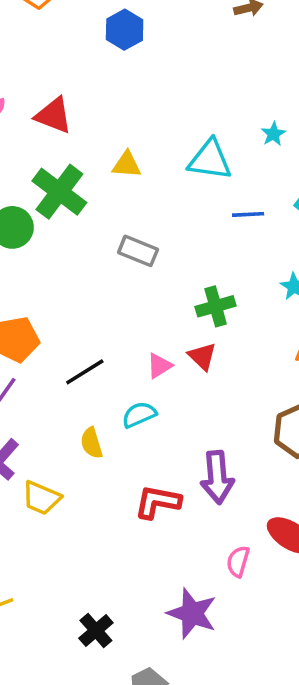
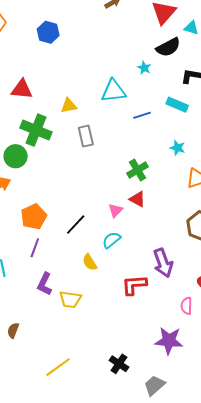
gray rectangle: (138, 251) -> (86, 136), moved, turned 70

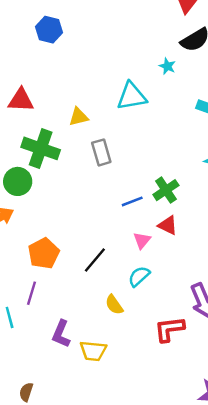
blue line: (142, 115) -> (132, 201), moved
purple line: (35, 248) -> (31, 293), moved

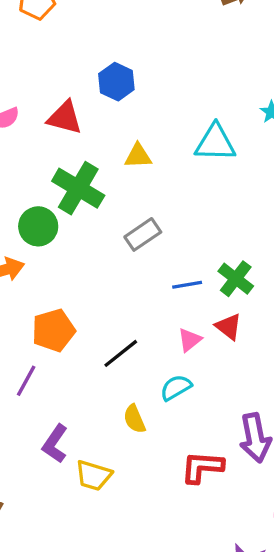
blue hexagon: (49, 30) -> (116, 82), moved
gray rectangle: (101, 152) -> (143, 234), moved, turned 60
green cross: (166, 190) -> (236, 279), turned -30

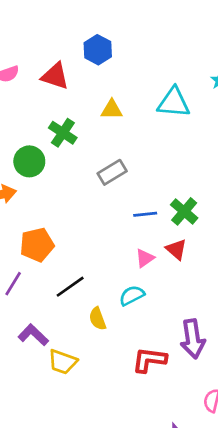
green cross: (78, 188) -> (63, 133), size x0.7
black line: (121, 353) -> (70, 287), moved
purple L-shape: (55, 444) -> (33, 335), turned 96

